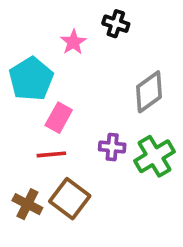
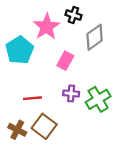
pink star: (73, 42) -> (47, 27), size x1.6
gray diamond: (149, 92) -> (95, 37), moved
pink rectangle: (59, 118) -> (65, 61), moved

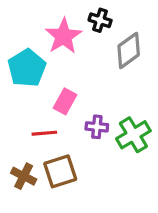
pink rectangle: (65, 61) -> (65, 101), moved
brown square: (44, 126) -> (60, 171), turned 35

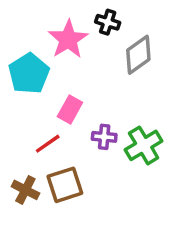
red line: (44, 133) -> (48, 144), turned -30

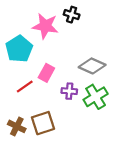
pink star: (68, 39) -> (45, 26), turned -30
gray diamond: (138, 55) -> (92, 66), moved, turned 60
red line: (48, 144) -> (25, 87), moved

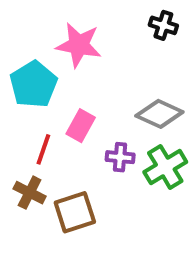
black cross: (72, 15) -> (163, 25), moved
red line: (25, 87) -> (43, 149), turned -36
brown cross: (17, 126) -> (30, 193), moved

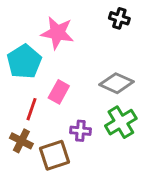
purple cross: (120, 157) -> (80, 131), moved

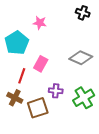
pink star: (57, 33) -> (40, 23), size x0.6
green cross: (121, 122) -> (84, 98), moved

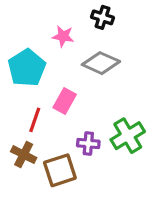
black cross: (83, 13) -> (102, 17), moved
gray diamond: (81, 58) -> (101, 63), moved
green cross: (84, 98) -> (128, 136), moved

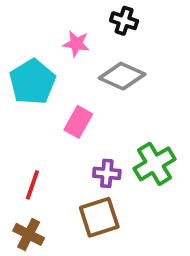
red line: (35, 120) -> (32, 185), moved
brown cross: (24, 155) -> (29, 234), moved
brown square: (60, 170) -> (99, 217), moved

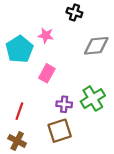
pink star: (76, 44) -> (46, 35), moved
gray diamond: (122, 76) -> (96, 46), moved, turned -30

